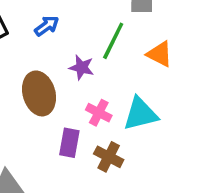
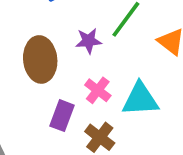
purple star: (82, 67) -> (89, 41), turned -30

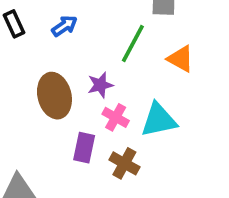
purple star: (89, 41) -> (100, 85), moved

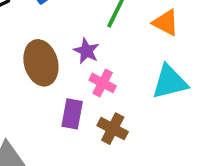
purple star: (100, 85) -> (86, 51), turned -30
cyan triangle: (159, 120) -> (170, 82), moved

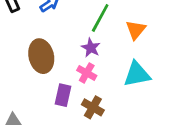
orange triangle: (166, 23) -> (136, 30), turned 40
purple star: (86, 51) -> (91, 48), moved

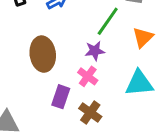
purple star: (91, 48) -> (95, 51), turned 30

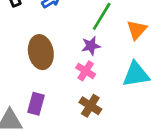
purple rectangle: (61, 97) -> (36, 104), moved

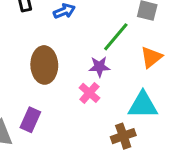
brown cross: (90, 106) -> (123, 136), moved, turned 30

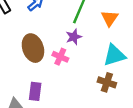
pink cross: (89, 93) -> (60, 57), moved
brown cross: (123, 136) -> (107, 82), turned -36

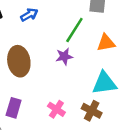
orange triangle: (110, 18) -> (106, 43), turned 36
pink cross: (60, 57) -> (56, 109), moved

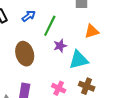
green line: (74, 30) -> (50, 26), moved
cyan triangle: (104, 83) -> (79, 60), moved

